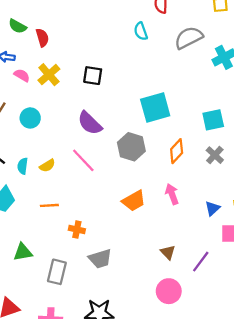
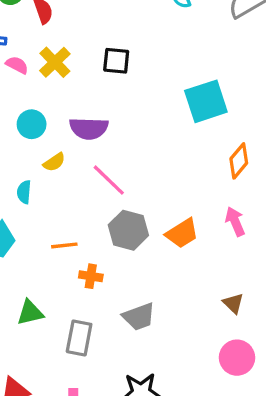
purple semicircle: (90, 123) -> (89, 128), moved, turned -40
gray hexagon: (131, 147) -> (128, 230), moved
yellow semicircle: (47, 166) -> (54, 162), moved
orange cross: (77, 230) -> (91, 276), moved

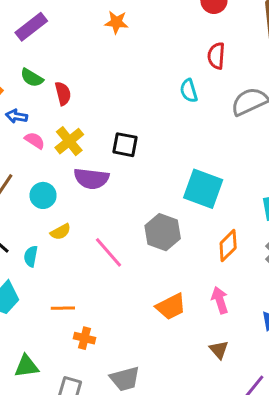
cyan square: (206, 101) -> (203, 189), turned 33
purple semicircle: (89, 128) -> (91, 179), moved
gray hexagon: (128, 230) -> (163, 232), moved
brown triangle: (233, 303) -> (219, 350), moved

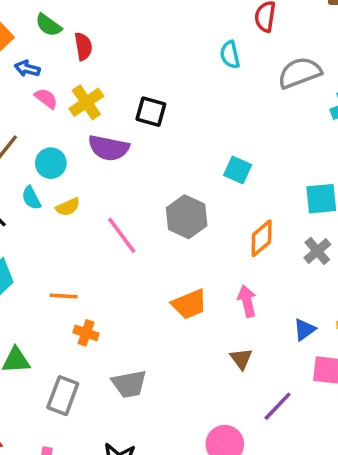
cyan square: (203, 189) -> (238, 170), size x0.6
cyan semicircle: (31, 256) -> (31, 198), moved, turned -42

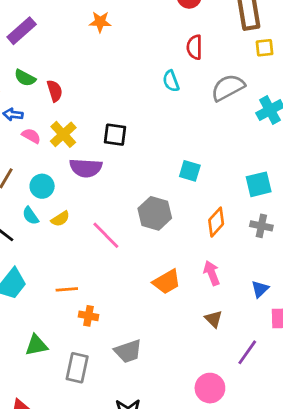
gray cross: (317, 251) -> (261, 226), turned -30

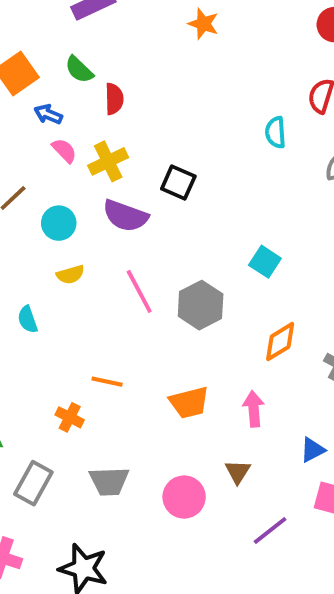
cyan semicircle: (31, 216) -> (28, 319), moved
pink line: (106, 235) -> (139, 291), moved
orange line: (67, 289) -> (107, 382), moved
pink circle: (210, 388) -> (184, 497), moved

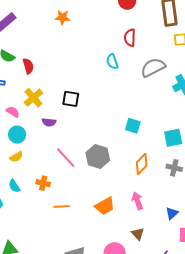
pink semicircle: (64, 151) -> (13, 112), moved
purple semicircle: (125, 216) -> (49, 122), size x0.6
cyan square: (265, 262) -> (133, 126), moved
yellow semicircle: (70, 275) -> (16, 157), moved
orange cross: (70, 417) -> (43, 183), moved

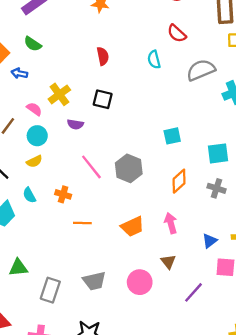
red semicircle: (130, 38) -> (177, 33), turned -54
red semicircle: (28, 66) -> (103, 56), moved
cyan square: (133, 126) -> (172, 136), turned -35

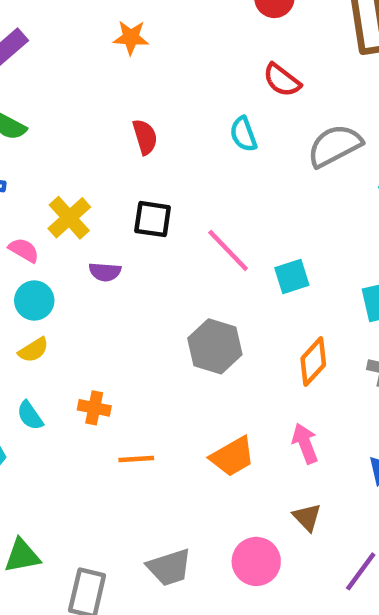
pink line: (91, 167) -> (228, 250), moved

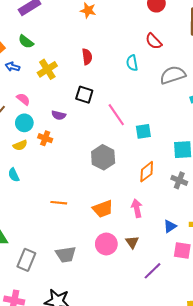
yellow cross: (69, 218) -> (47, 69), moved
orange cross: (94, 408) -> (45, 138), moved
pink circle: (256, 561) -> (106, 244), moved

